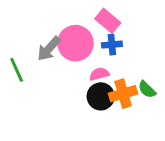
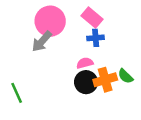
pink circle: (75, 43) -> (50, 21), moved
green line: (17, 70) -> (17, 93), moved

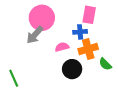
pink rectangle: (92, 18) -> (89, 15), moved, turned 60
pink semicircle: (85, 63) -> (62, 47), moved
orange cross: (105, 80) -> (88, 49), moved

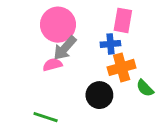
gray arrow: (35, 35) -> (65, 48), moved
pink semicircle: (62, 47) -> (52, 65), moved
green line: (14, 78) -> (46, 117), moved, turned -48

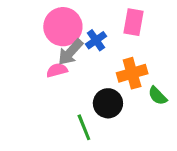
blue cross: (110, 44) -> (96, 40), moved, turned -30
green line: (46, 117) -> (84, 127), moved, turned 50

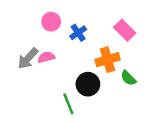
pink rectangle: (134, 22) -> (125, 30), moved, turned -55
pink circle: (63, 27) -> (51, 22), size x0.6
gray arrow: (70, 52) -> (28, 58), moved

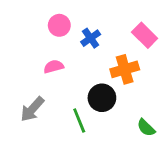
gray arrow: (28, 58) -> (32, 109), moved
green semicircle: (128, 78) -> (146, 128), moved

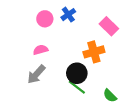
blue cross: (91, 38) -> (68, 15), moved
gray arrow: (32, 109) -> (36, 74), moved
green line: (79, 121) -> (77, 87), moved, turned -30

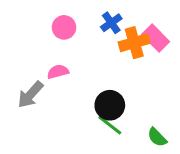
blue cross: (68, 15) -> (111, 23), moved
orange cross: (94, 52) -> (134, 43), moved
gray arrow: (36, 74) -> (30, 95), moved

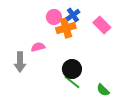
pink circle: (64, 27) -> (54, 17), moved
orange cross: (134, 43) -> (66, 28), moved
gray arrow: (30, 95) -> (20, 62), turned -42

